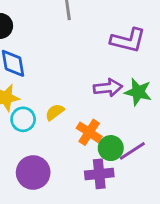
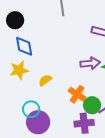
yellow semicircle: (55, 112) -> (45, 80), moved
cyan circle: (23, 119) -> (31, 109), moved

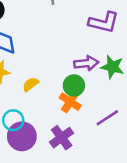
green circle: (92, 105) -> (74, 86), moved
purple cross: (84, 123) -> (62, 138), moved, turned -30

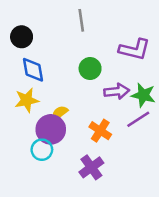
green circle: (74, 86) -> (90, 68), moved
purple line: (107, 118) -> (138, 119), moved
purple circle: (22, 136) -> (51, 129), moved

